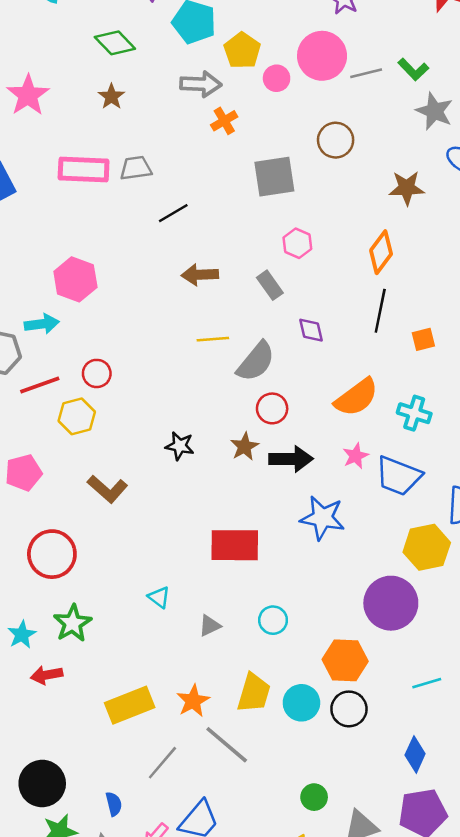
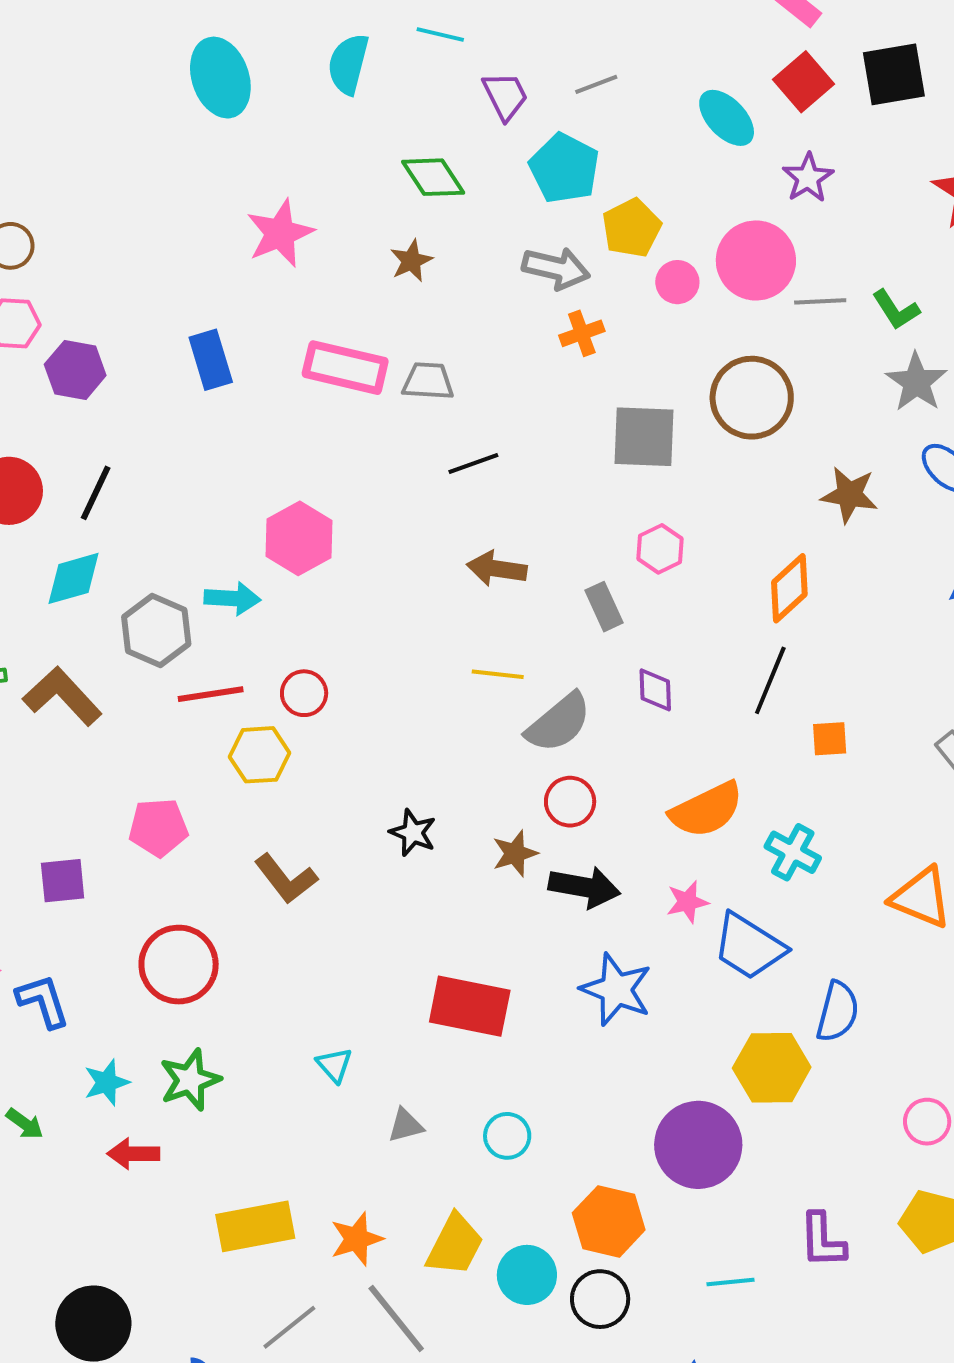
brown circle: (336, 140) -> (752, 398), size x1.4

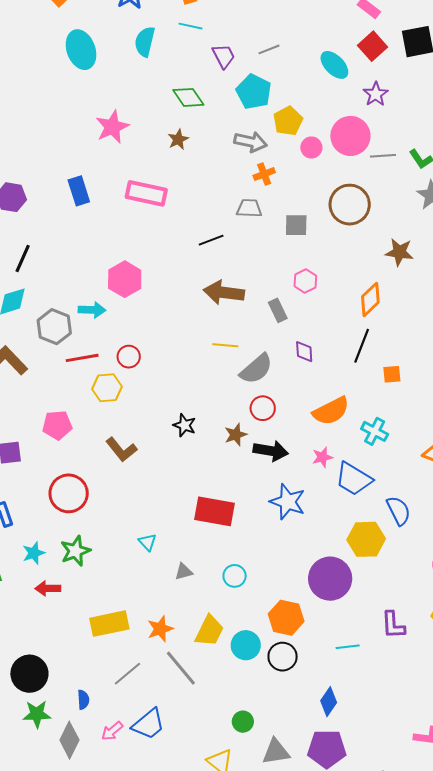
gray trapezoid: (428, 381) -> (249, 208), moved
gray square: (644, 437) -> (296, 225), size x0.7
brown arrow: (497, 569) -> (224, 292), size x1.4
blue semicircle: (838, 1012) -> (399, 511), turned -40

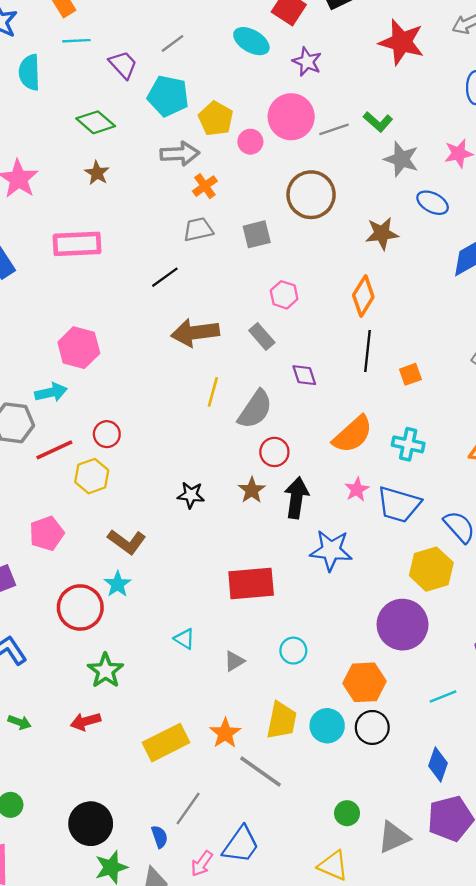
yellow line: (225, 345) -> (213, 392), turned -65
black arrow: (271, 451) -> (296, 498), turned -76
cyan star: (34, 553) -> (118, 584), moved
gray line: (127, 674) -> (188, 808), moved

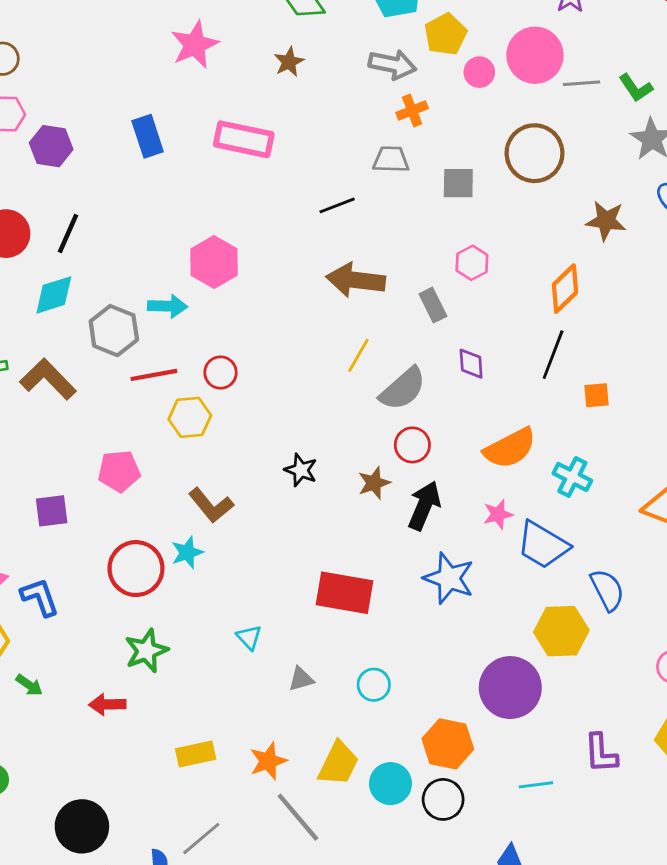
yellow rectangle: (166, 743) -> (196, 754), size x0.7

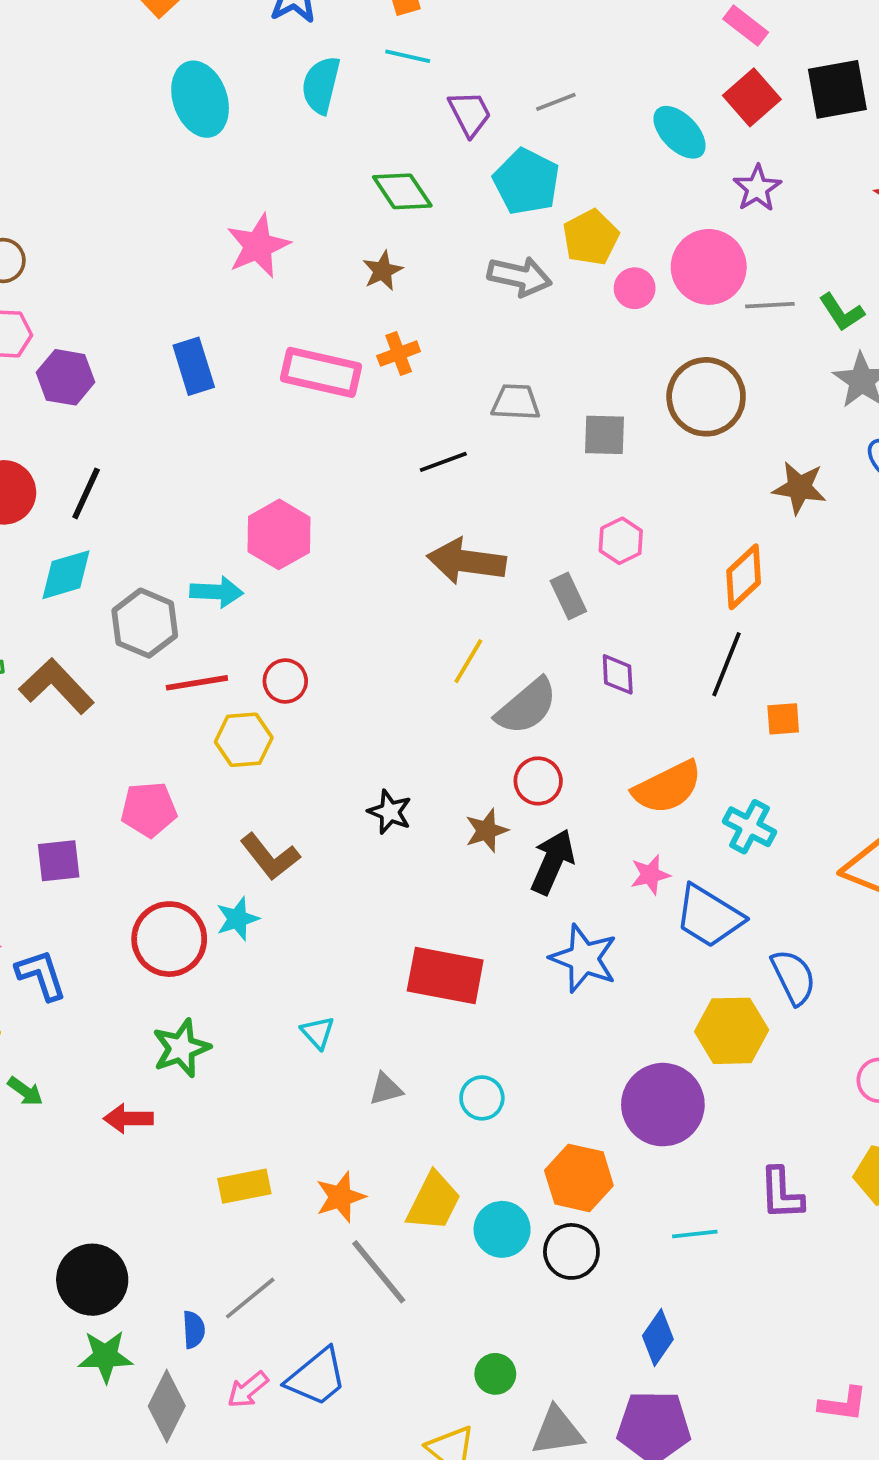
orange cross: (412, 110) -> (399, 354), moved

